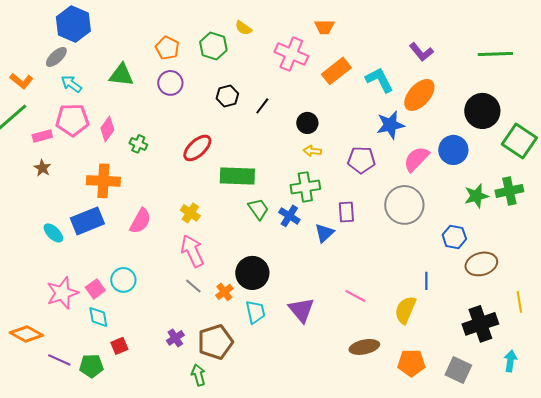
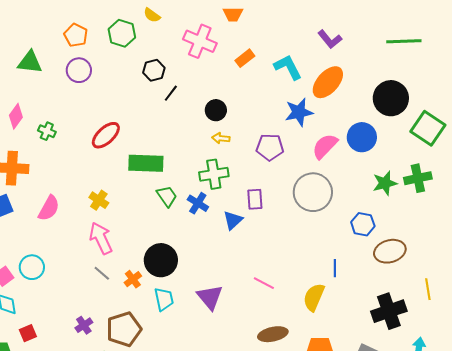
orange rectangle: (336, 71) -> (245, 58), size x0.7
black hexagon: (227, 96) -> (154, 70), moved

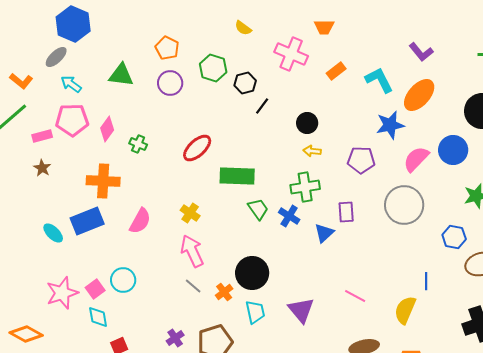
green hexagon: (122, 33) -> (213, 68), moved

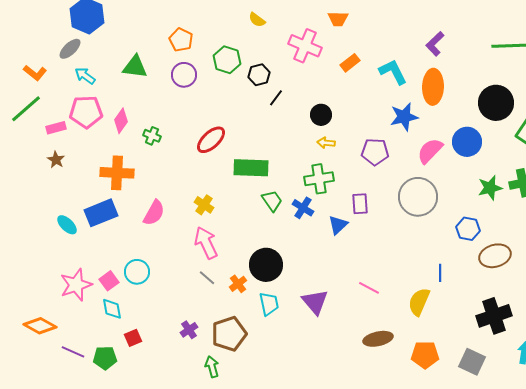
purple L-shape: (421, 52) -> (435, 44), turned 85
orange ellipse: (419, 95) -> (433, 87), turned -40

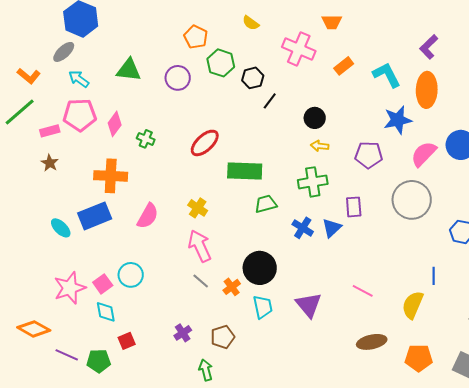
orange pentagon: (181, 40) -> (196, 37), moved
green trapezoid: (272, 201) -> (266, 204), turned -70
blue cross: (303, 208) -> (303, 228), moved
brown pentagon: (229, 334) -> (223, 337), size x0.7

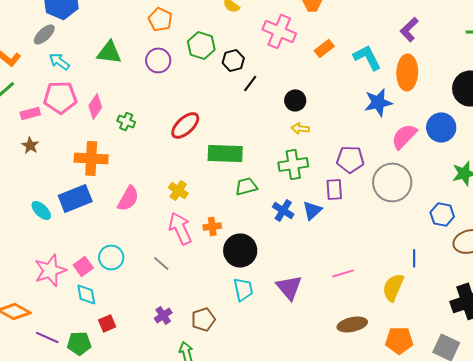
orange pentagon: (196, 37) -> (160, 19), moved
purple pentagon: (369, 155) -> (350, 159), moved
gray line: (201, 281) -> (161, 263), moved
orange cross: (232, 287) -> (212, 226), moved, turned 30
pink line: (363, 291) -> (343, 273), turned -45

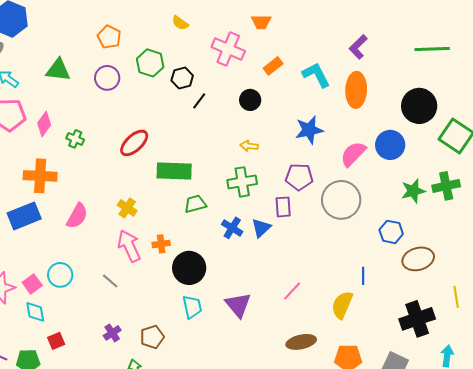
black circle: (295, 100) -> (250, 100), moved
blue star: (378, 102) -> (309, 130), moved
pink line: (343, 273) -> (292, 291), turned -30

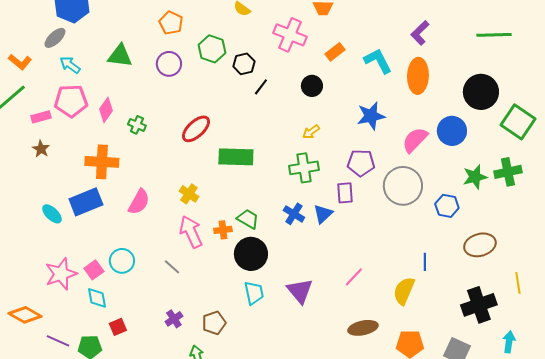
yellow arrow: (249, 146) -> (311, 132), turned -42
green trapezoid: (195, 204) -> (248, 219), moved, turned 45
blue hexagon: (391, 232) -> (447, 206), moved

